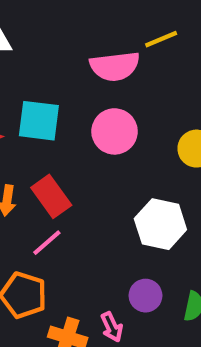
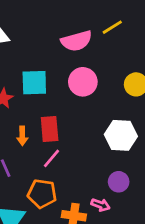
yellow line: (161, 39) -> (112, 27), moved
red rectangle: (51, 196) -> (50, 129), turned 40
pink arrow: (112, 327) -> (101, 205), turned -36

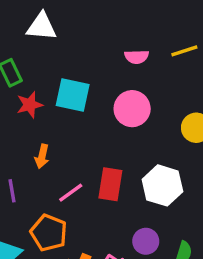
pink semicircle: (77, 41) -> (137, 57), size x0.6
red rectangle: (50, 129) -> (110, 184), moved

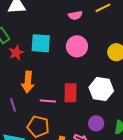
orange arrow: (42, 156) -> (28, 82), size x1.5
pink line: (71, 193) -> (48, 101), turned 49

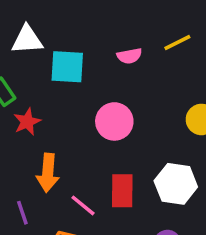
cyan square: (41, 43) -> (67, 67), moved
pink circle: (77, 46) -> (114, 121), moved
pink line: (48, 101) -> (83, 205), turned 35

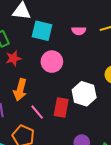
pink circle: (114, 121) -> (52, 62), moved
white hexagon: (176, 184) -> (84, 94), moved

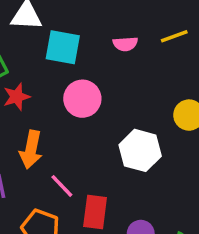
red rectangle: (61, 108) -> (95, 212), moved

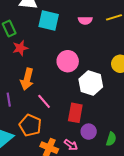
pink circle: (82, 99) -> (68, 61), moved
red rectangle: (95, 212) -> (75, 113), moved

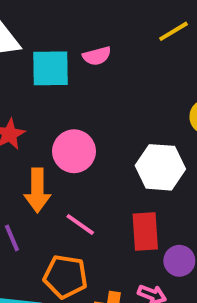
pink semicircle: (85, 20) -> (97, 56), moved
pink circle: (68, 61) -> (74, 151), moved

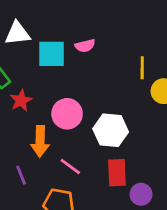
yellow line: (174, 31) -> (142, 68), moved, turned -60
white hexagon: (160, 167) -> (111, 130), moved

